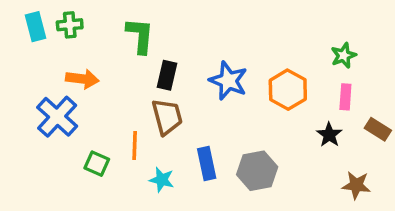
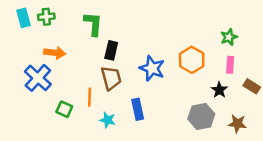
blue star: (228, 81) -> (152, 68), moved
gray hexagon: (257, 171) -> (201, 116), moved

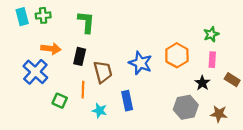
black rectangle: (111, 50) -> (80, 56), moved

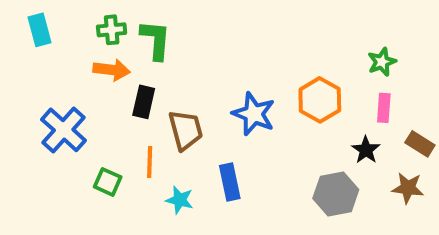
green cross: (43, 15) -> (112, 30), moved
orange arrow: (51, 49) -> (112, 70), moved
brown star: (219, 114) -> (408, 188), moved

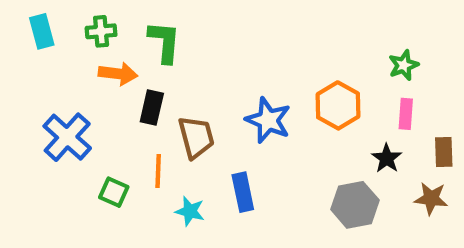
green cross: (112, 30) -> (101, 31), moved
brown rectangle: (420, 144) -> (444, 152), turned 56

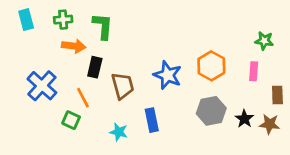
green star: (404, 65) -> (264, 41), moved, turned 30
black star: (387, 158) -> (244, 119), moved
orange line: (158, 171) -> (83, 98), moved, turned -30
gray hexagon: (355, 205) -> (211, 111), moved

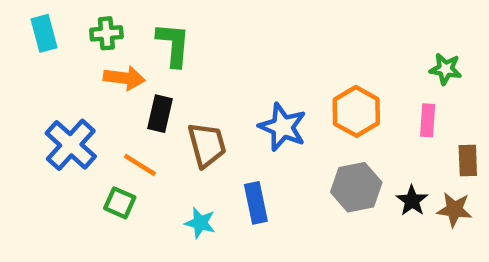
orange line: (83, 98) -> (140, 165), turned -30

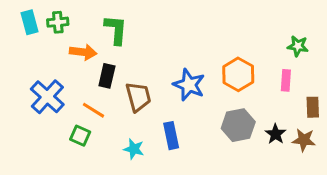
green cross: (106, 33) -> (58, 22), moved

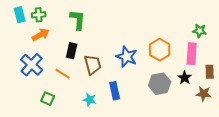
orange arrow: (83, 52) -> (41, 35), moved, turned -36
pink rectangle: (286, 80) -> (192, 54), size x1.5
black star: (275, 134) -> (185, 78), moved
green square: (80, 136) -> (48, 99), moved

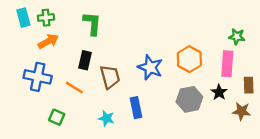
blue cross: (32, 65) -> (38, 77), turned -30

